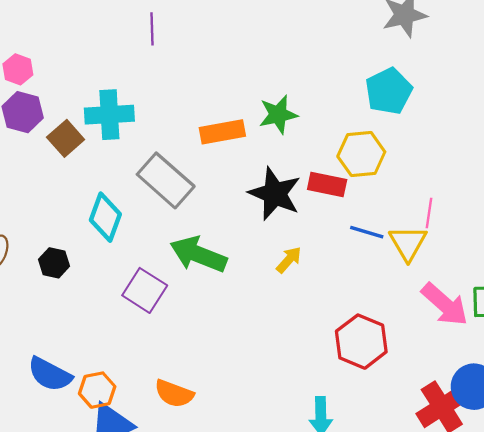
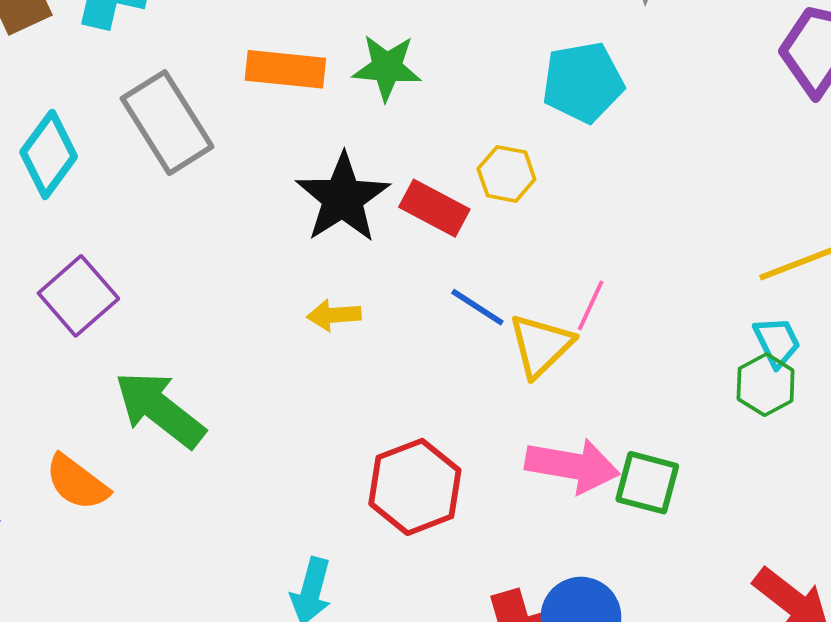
yellow hexagon: (361, 154) -> (506, 174), size x0.7
green arrow: (198, 254) -> (160, 409), moved
yellow arrow: (289, 260) -> (334, 315), turned -152
pink arrow: (445, 304) -> (572, 466), turned -48

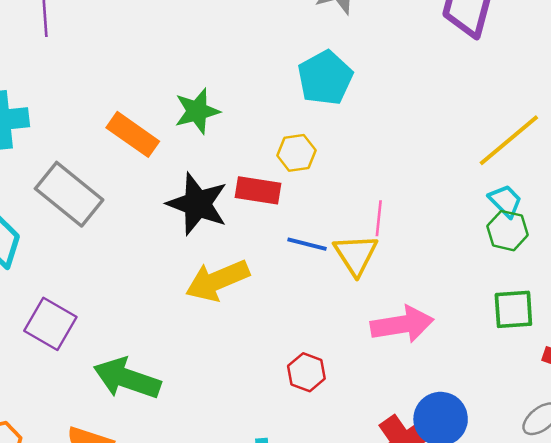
orange rectangle: (285, 69) -> (133, 134), turned 48
yellow arrow: (334, 315) -> (217, 280), size x1.8
green square: (647, 483) -> (513, 309), moved
red hexagon: (415, 487) -> (306, 372), size x0.6

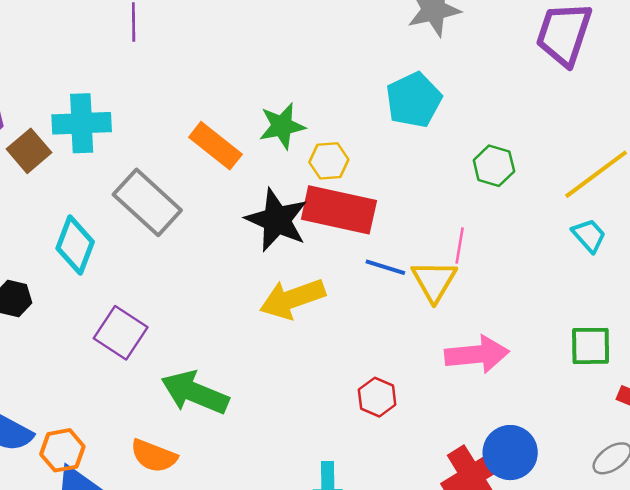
yellow hexagon: (296, 153) -> (329, 161), moved
red rectangle: (258, 190) -> (339, 210), size x1.6
green hexagon: (507, 231) -> (494, 166), moved

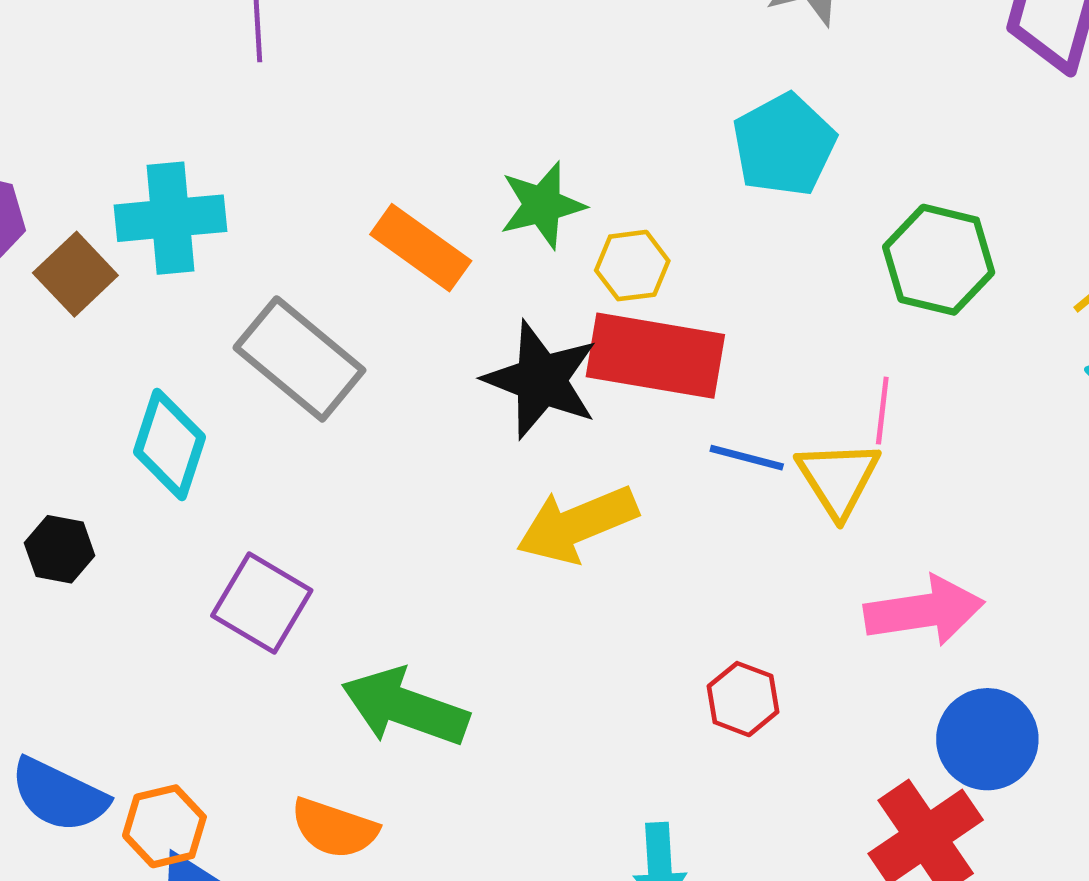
green hexagon: (494, 166) -> (939, 260), size x1.4
blue circle: (510, 453) -> (987, 739), moved

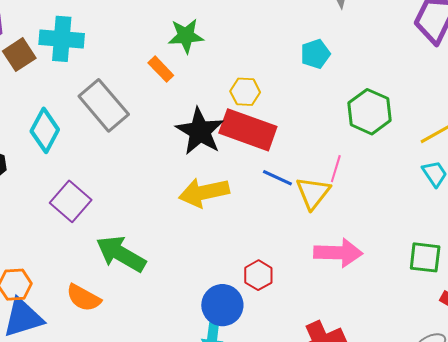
cyan pentagon: (784, 145) -> (315, 54), size x0.7
green star: (542, 205) -> (186, 36), moved
orange rectangle: (421, 248) -> (161, 69), size x0.7
blue circle: (987, 739) -> (222, 305), moved

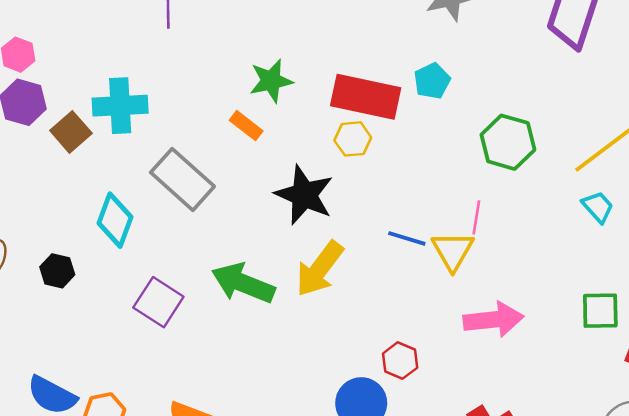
red rectangle: (248, 130) -> (366, 97), moved
yellow arrow: (204, 192) -> (320, 269), turned -33
green arrow: (121, 254) -> (243, 283), moved

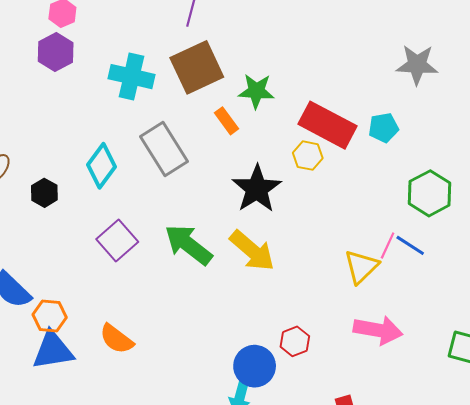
brown square: (71, 132) -> (197, 67), moved, size x1.6
blue line: (407, 238) -> (410, 245), moved
yellow arrow: (320, 269) -> (252, 251), turned -102

